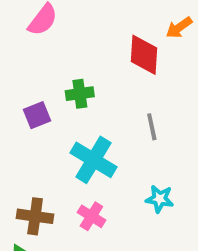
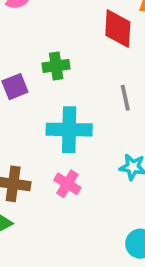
cyan cross: (93, 160) -> (69, 130), turned -30

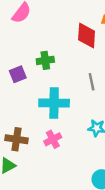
pink cross: (67, 184) -> (53, 139), turned 30

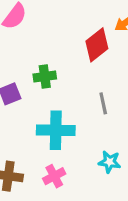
red diamond: (87, 35) -> (97, 45), turned 48

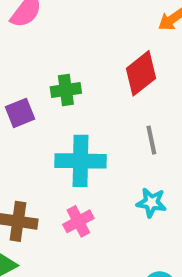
red diamond: (97, 45) -> (141, 73), moved
gray line: (103, 103) -> (151, 140), moved

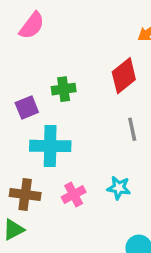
cyan cross: (80, 161) -> (50, 146), moved
cyan star: (151, 203) -> (119, 188), moved

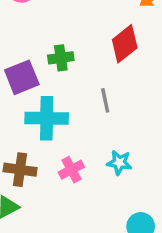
purple square: (27, 108) -> (22, 77), size x1.4
gray line: (132, 129) -> (105, 100), moved

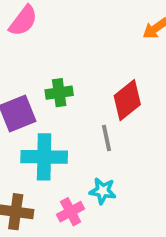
red diamond: (125, 44) -> (127, 100), moved
cyan star: (119, 163) -> (103, 191), moved

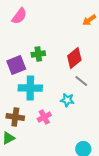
gray line: (106, 138) -> (81, 81), moved, turned -40
cyan star: (103, 191) -> (67, 100), moved

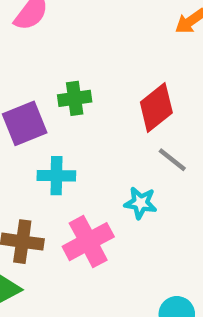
cyan cross: (30, 88) -> (56, 176), size x0.7
pink cross: (44, 117) -> (88, 242), size x1.5

